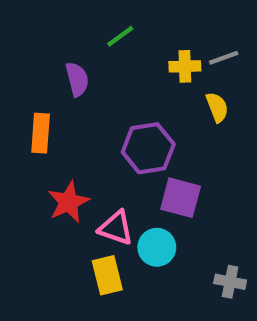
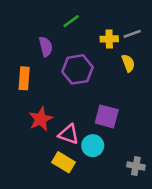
purple hexagon: (148, 148) -> (77, 69), moved
yellow rectangle: (107, 275) -> (64, 162), turned -45

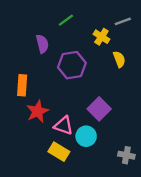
gray line: (132, 34) -> (123, 21), moved
yellow cross: (109, 39) -> (101, 37), turned 35
orange rectangle: (24, 78) -> (22, 85), moved
purple square: (107, 116) -> (99, 109), turned 30

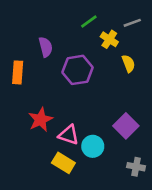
green line: (66, 20) -> (89, 21), moved
orange rectangle: (22, 85) -> (18, 72), moved
purple square: (99, 109) -> (126, 126), moved

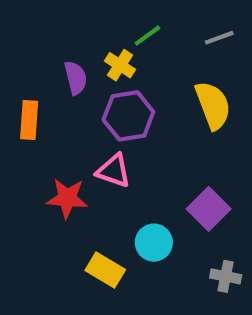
yellow cross: (109, 39) -> (120, 65), moved
yellow semicircle: (128, 64) -> (213, 105), size x1.6
red star: (41, 120) -> (67, 198), turned 30
pink triangle: (69, 135) -> (114, 171), moved

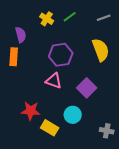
yellow cross: (120, 65) -> (47, 19), moved
purple semicircle: (76, 78) -> (21, 35), moved
red star: (67, 198) -> (31, 111), moved
purple square: (209, 209) -> (87, 88), moved

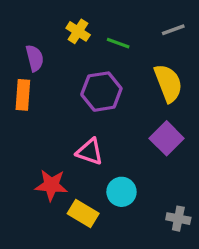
green line: (70, 17) -> (118, 43), moved, turned 56
pink triangle: (54, 81) -> (90, 152), moved
purple square: (87, 88) -> (167, 138), moved

